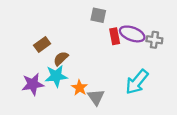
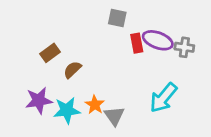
cyan star: (56, 76) -> (67, 110), moved

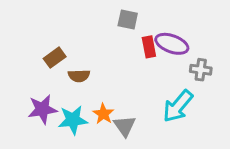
gray cross: (184, 47) -> (201, 70), moved
brown semicircle: (72, 70) -> (79, 76), turned -138

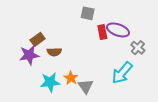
gray cross: (201, 70) -> (138, 48), turned 32
purple star: (42, 109) -> (29, 55), moved

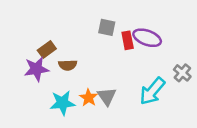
gray square: (88, 13) -> (107, 27), moved
gray cross: (138, 48) -> (182, 73), moved
gray triangle: (86, 86) -> (107, 96), moved

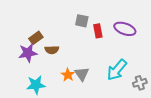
purple ellipse: (147, 38) -> (125, 29), moved
gray cross: (182, 73) -> (140, 83), moved, turned 32
cyan star: (62, 103) -> (36, 85), moved

